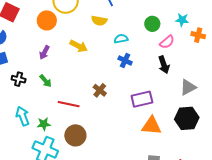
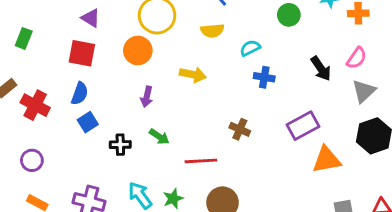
pink semicircle: (167, 42) -> (357, 58), moved

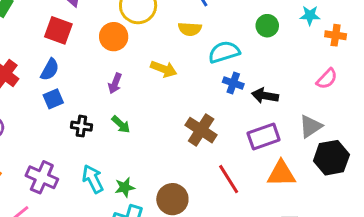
cyan semicircle: (250, 48) -> (224, 52), size x1.5
black arrow: (321, 69) -> (265, 96), moved, turned 125
gray triangle: (364, 91) -> (311, 126), moved
brown cross: (240, 129) -> (201, 130), size x1.5
red line: (201, 161) -> (229, 179), moved, turned 52

